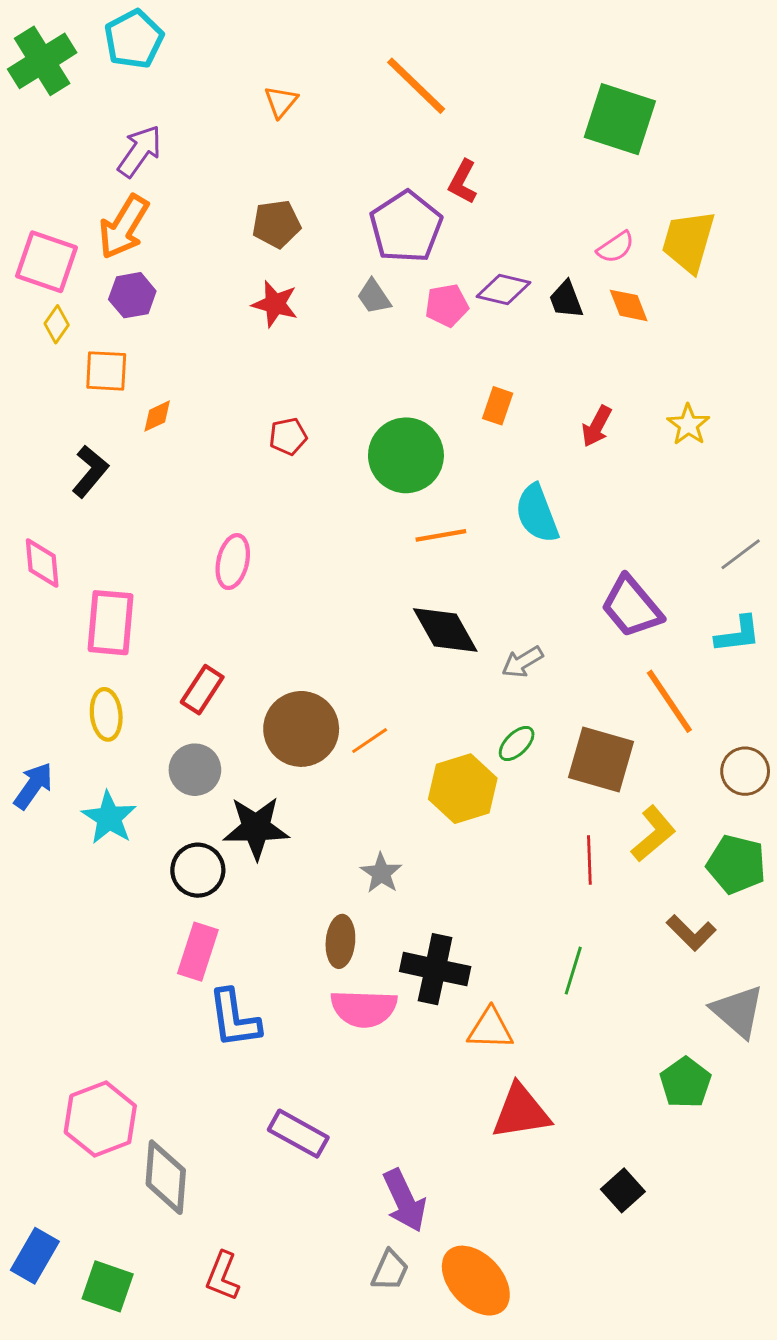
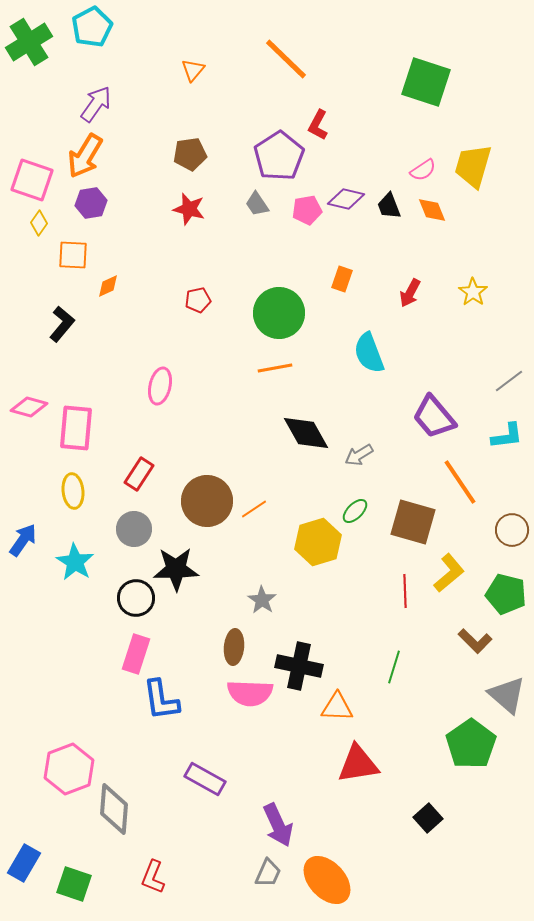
orange line: (441, 535) -> (275, 368), moved
pink diamond: (42, 563) -> (29, 407), moved, turned -69
green pentagon: (685, 1083) -> (471, 744), size x1.4

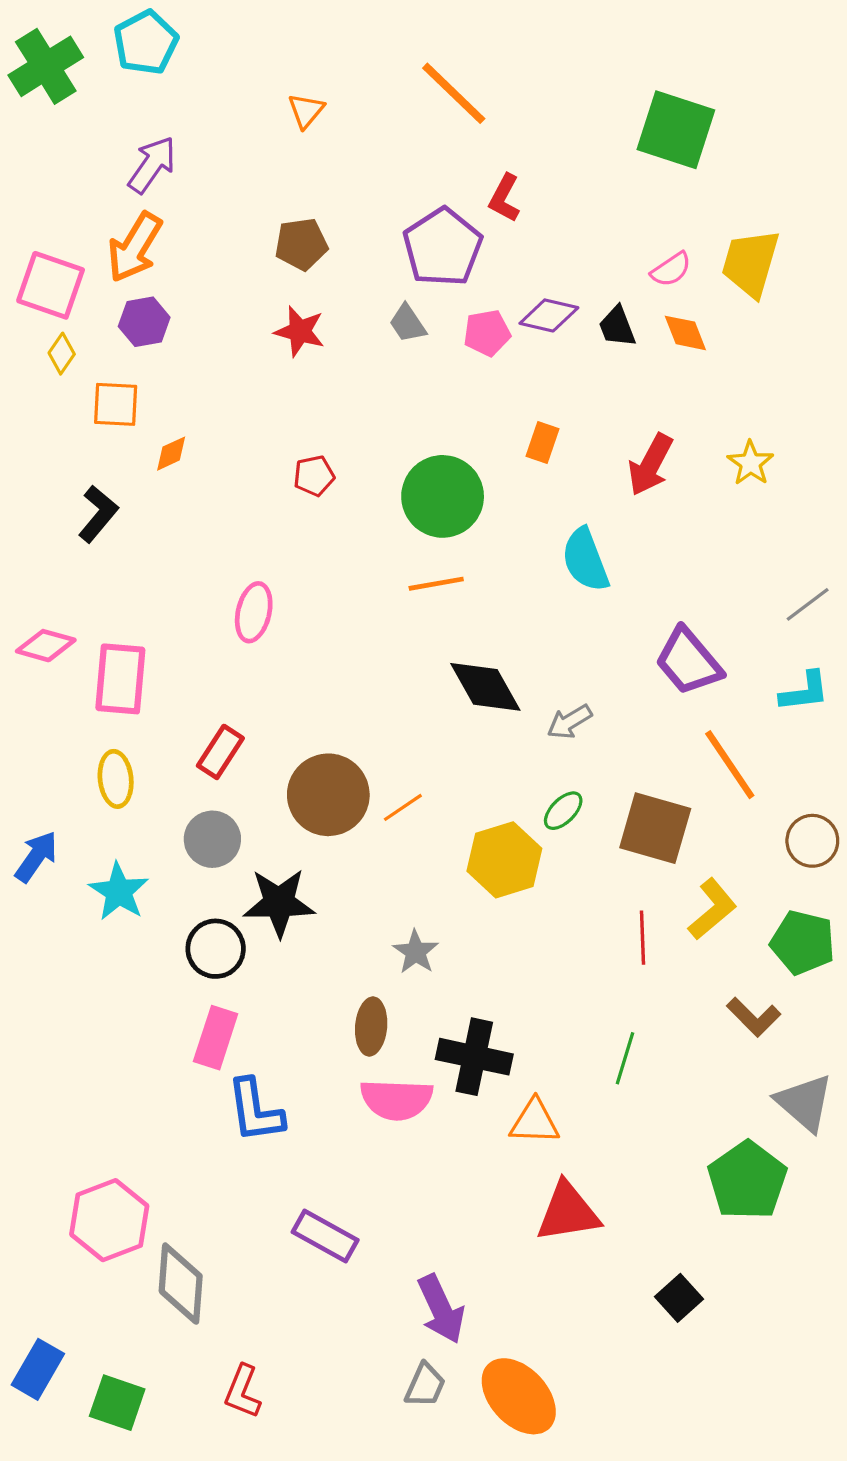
red arrow: (410, 293) -> (650, 465), size x1.4

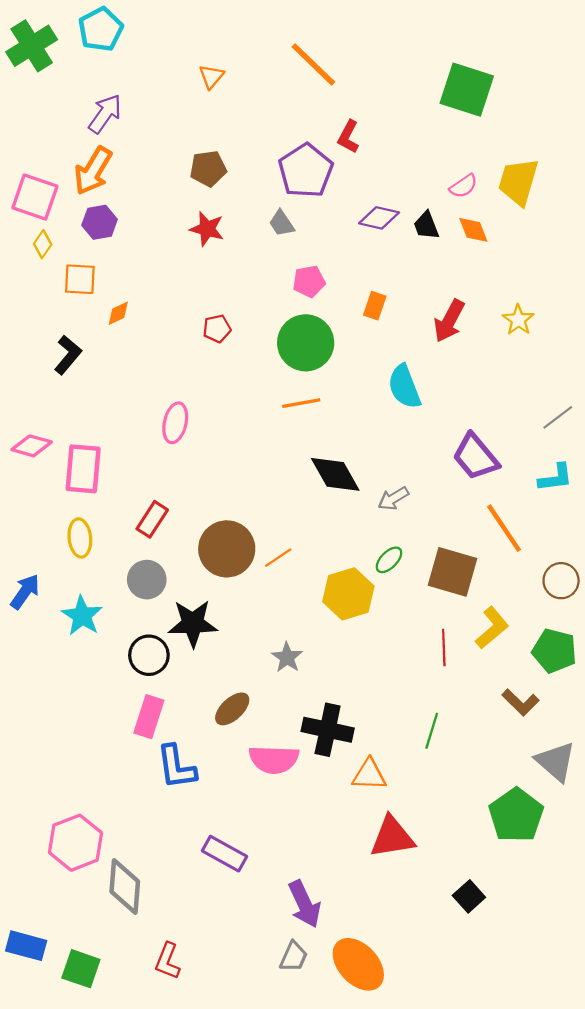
pink pentagon: (487, 333) -> (309, 281), moved
brown ellipse: (371, 1026) -> (232, 709), moved, turned 42
blue rectangle: (38, 1369) -> (26, 946), turned 75

